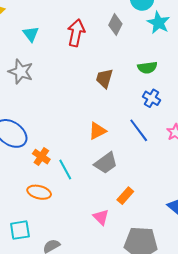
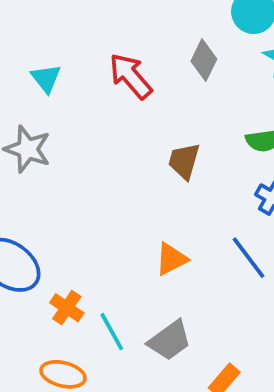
red arrow: (76, 33) -> (131, 76), turned -52
gray trapezoid: (106, 163) -> (170, 340), moved

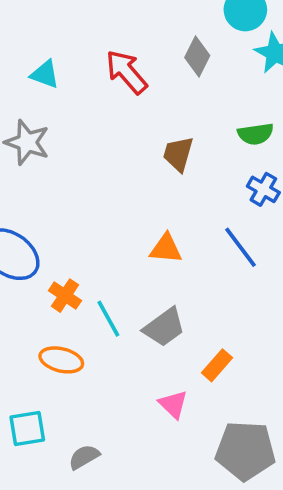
cyan triangle: (46, 78) -> (45, 74), turned -32
orange triangle: (171, 259) -> (166, 249), turned 32

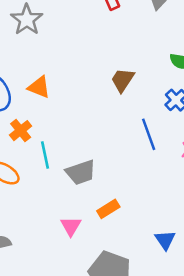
brown trapezoid: (178, 154) -> (123, 80), moved
orange triangle: (166, 249) -> (39, 87), moved

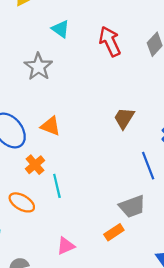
gray trapezoid: (81, 172) -> (132, 206), moved
pink triangle: (71, 226) -> (66, 246), moved, turned 36

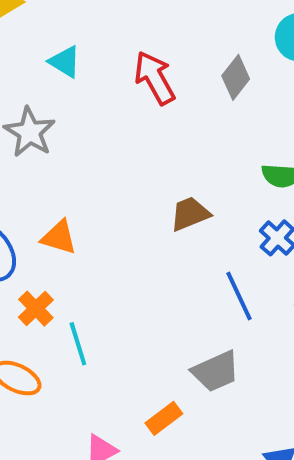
brown trapezoid: (124, 118) -> (190, 214), turned 40
orange rectangle: (114, 232) -> (164, 418), moved

